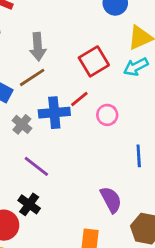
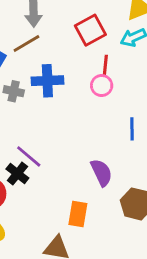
red line: (79, 99) -> (105, 65), moved, turned -48
gray cross: (22, 124) -> (14, 91), turned -30
purple line: (36, 166) -> (29, 156), moved

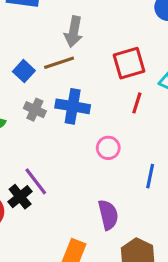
pink circle: (102, 86) -> (108, 148), moved

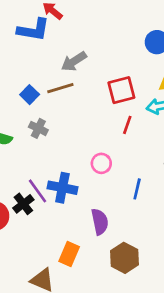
gray arrow: (74, 32) -> (74, 61), turned 45
blue cross: (73, 106) -> (62, 188), moved

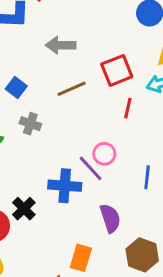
gray arrow: (74, 61) -> (61, 45), turned 40
brown line: (60, 88) -> (72, 89), moved
purple line: (37, 191) -> (91, 168), moved

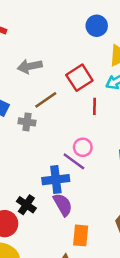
gray cross: (30, 124) -> (27, 122), moved
purple semicircle: (110, 218) -> (63, 205), moved

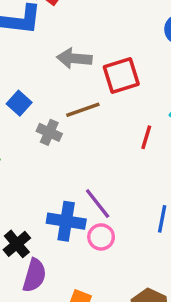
red square: (79, 78) -> (121, 75), moved
pink circle: (83, 147) -> (101, 237), moved
purple semicircle: (63, 205) -> (34, 275), moved, turned 30

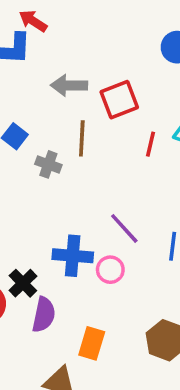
brown line: (83, 110) -> (82, 138), turned -64
red line: (146, 137) -> (150, 144), moved
purple line: (98, 204) -> (124, 228), moved

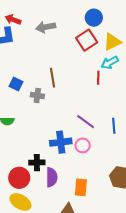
gray arrow: (69, 85) -> (46, 27), moved
red square: (119, 100) -> (87, 40), moved
red line: (150, 144) -> (98, 78), moved
black cross: (23, 283) -> (37, 163), turned -35

